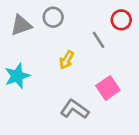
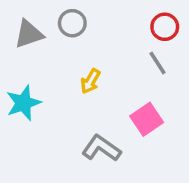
gray line: (99, 40) -> (157, 63), moved

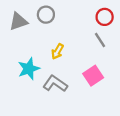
cyan star: (23, 103) -> (29, 69), moved
gray L-shape: (101, 148) -> (55, 84), moved

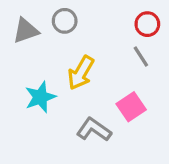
yellow arrow: (57, 51) -> (81, 73), size x1.5
gray L-shape: (55, 84) -> (94, 130), moved

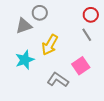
gray triangle: (26, 31) -> (24, 26), moved

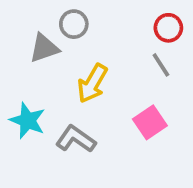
cyan star: (25, 60) -> (27, 121), moved, turned -30
gray L-shape: (58, 80) -> (76, 139), moved

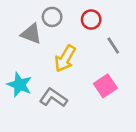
red circle: (168, 28) -> (91, 20), moved
gray triangle: (44, 48) -> (31, 34), turned 40

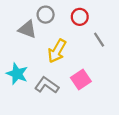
pink square: (105, 86) -> (81, 79), moved

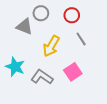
gray line: (99, 40) -> (81, 39), moved

